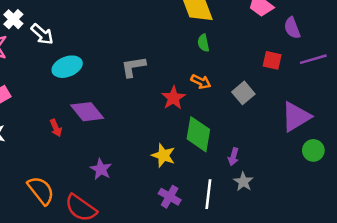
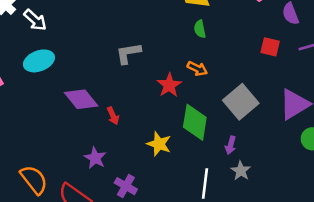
cyan ellipse: (67, 67) -> (39, 61), moved
gray square: (243, 93) -> (241, 102), moved, size x1.5
red arrow: (56, 128) -> (113, 116), moved
purple cross: (170, 197) -> (126, 186), moved

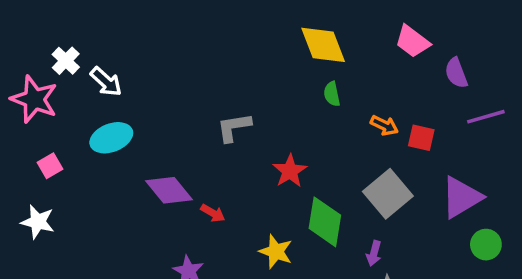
red square: (270, 47) -> (421, 138), moved
orange arrow: (197, 69) -> (384, 125), moved
red arrow: (113, 116) -> (213, 213), turned -36

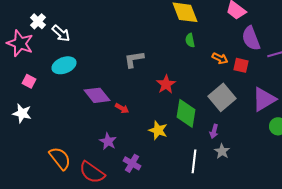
purple semicircle: (456, 73) -> (251, 38), moved, size x1.4
pink square: (50, 166) -> (29, 81), turned -32

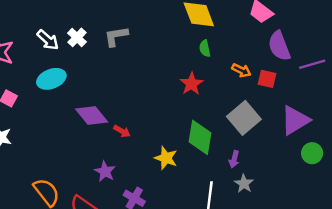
white cross: (38, 21) -> (77, 37), moved
gray L-shape: (134, 59) -> (116, 36), moved
red star: (166, 84) -> (191, 84), moved

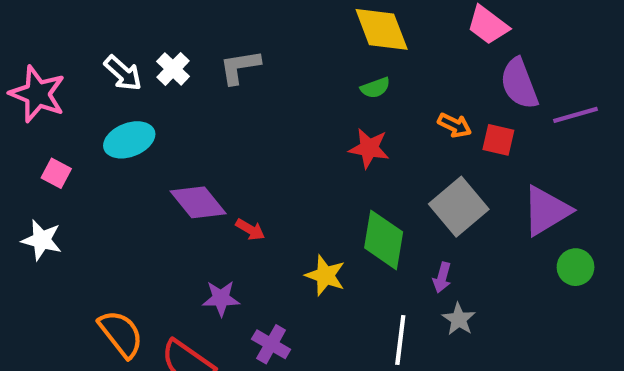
green semicircle: (205, 48) -> (375, 88), moved, turned -98
red star: (191, 84) -> (369, 148), turned -30
purple star: (105, 171) -> (221, 298), turned -30

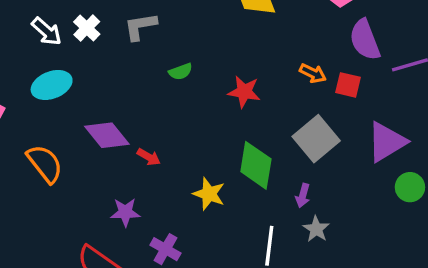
green semicircle: (375, 88) -> (181, 72), moved
orange semicircle: (121, 334) -> (45, 164), moved

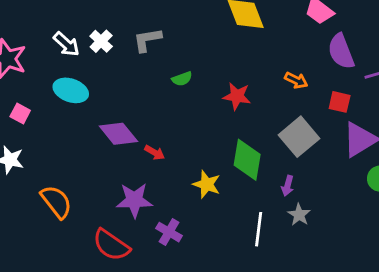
cyan ellipse: (52, 85) -> (71, 90), turned 40
red square: (348, 85) -> (340, 102), moved
orange semicircle: (45, 164) -> (56, 202), moved
purple star: (125, 212) -> (134, 200), size x1.4

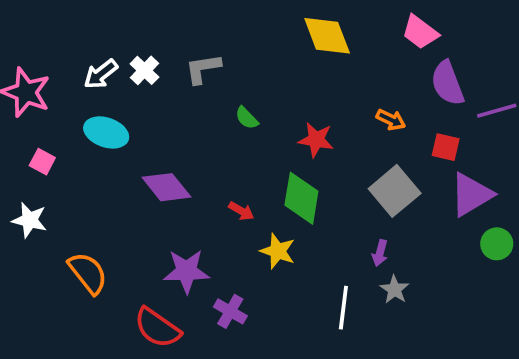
white arrow: (66, 44) -> (101, 74), turned 100
green semicircle: (182, 79) -> (247, 118), turned 66
red arrow: (155, 153) -> (241, 211), moved
green diamond: (247, 160) -> (301, 198), moved

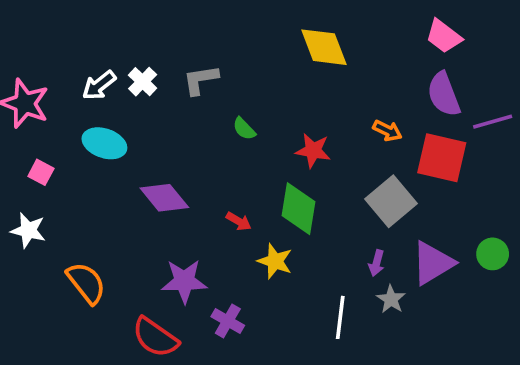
pink trapezoid: (420, 32) -> (444, 36), moved
red square: (446, 147) -> (442, 158), size x1.8
purple triangle: (471, 195) -> (433, 263), moved

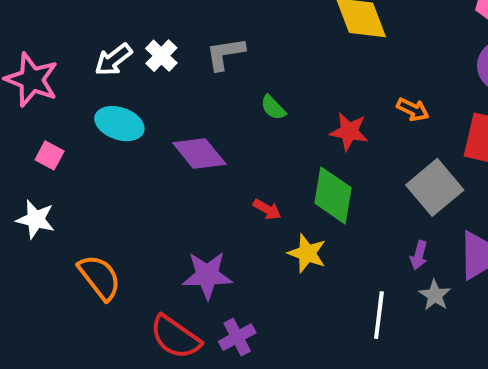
orange arrow: (387, 131) -> (413, 110), moved
purple diamond: (164, 198) -> (199, 153), moved
purple cross: (228, 321) -> (237, 337), moved, turned 32

